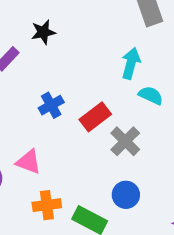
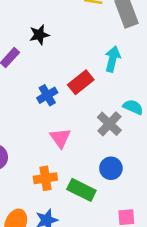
cyan semicircle: (151, 95) -> (133, 107), moved
red rectangle: (95, 117) -> (81, 82), moved
pink triangle: (29, 162) -> (60, 138), moved, turned 35

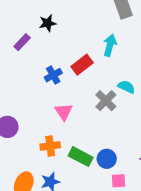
blue circle: (111, 168) -> (107, 159), moved

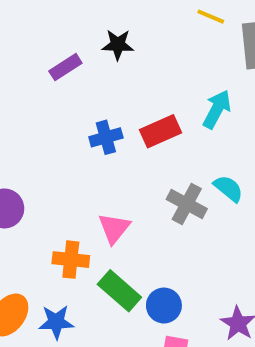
gray cross: (106, 101) -> (187, 204), turned -30
pink triangle: (64, 112) -> (114, 228), moved

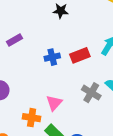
purple rectangle: (65, 67) -> (14, 40), moved

